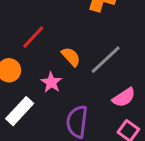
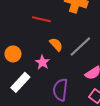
red line: (33, 37) -> (41, 19), moved, turned 60

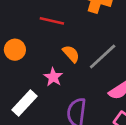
orange circle: (13, 54) -> (15, 50), moved

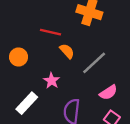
orange semicircle: (71, 54) -> (67, 51), moved

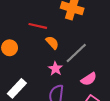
pink star: (52, 81) -> (55, 69), moved

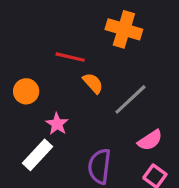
pink star: (55, 69) -> (57, 124), moved

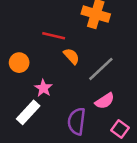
pink semicircle: (150, 140) -> (105, 101), moved

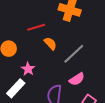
red line: (54, 36) -> (36, 27), turned -30

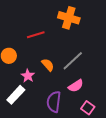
orange semicircle: (50, 44) -> (48, 65), moved

